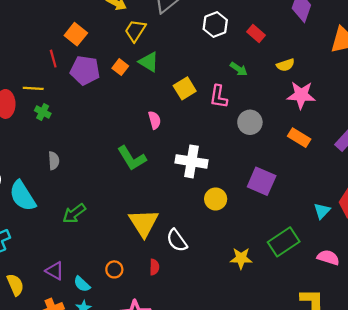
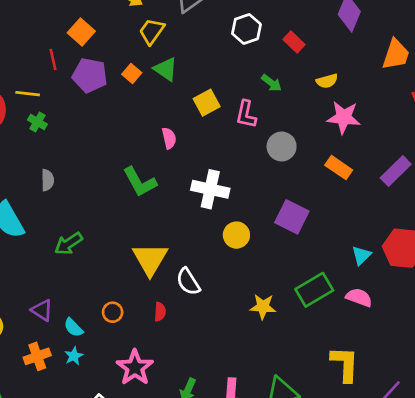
pink semicircle: (328, 258) -> (359, 297), moved

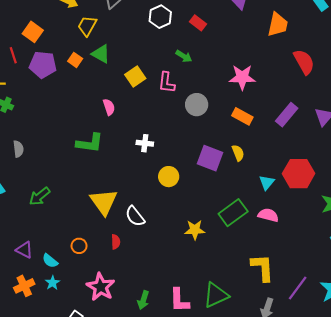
yellow semicircle: (327, 81) -> (238, 153), moved, turned -91
green L-shape: (140, 182) -> (90, 143), turned -48
white cross: (210, 189) -> (145, 143), size x0.6

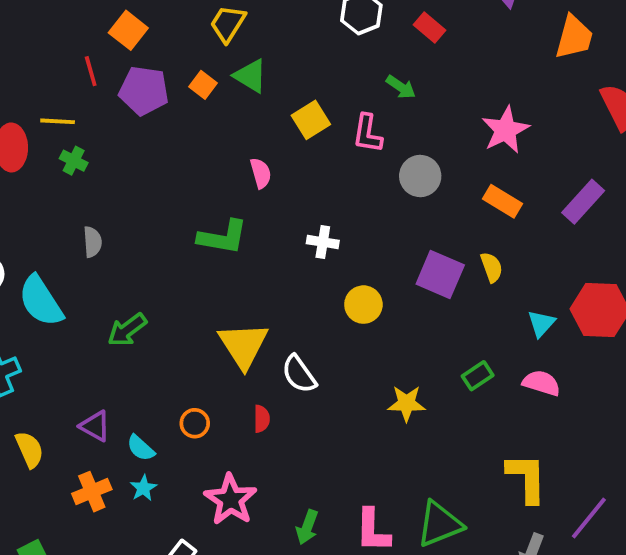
pink star: (242, 77) -> (505, 130), turned -30
green rectangle: (233, 213) -> (478, 376), size x0.6

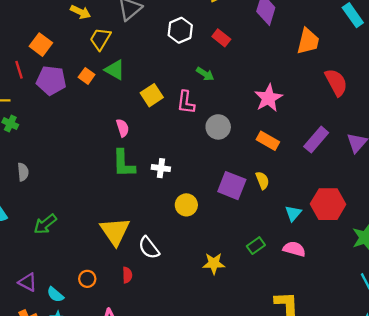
green L-shape: (223, 237) -> (124, 164), moved, turned 80

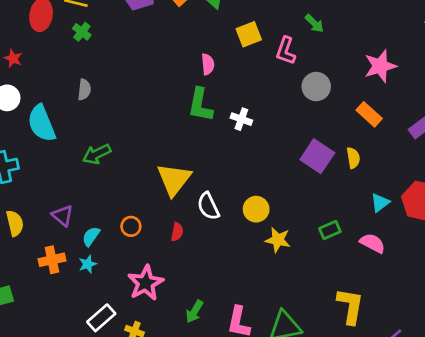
yellow circle: (186, 205) -> (256, 209), moved
cyan semicircle: (55, 295) -> (91, 236), turned 72

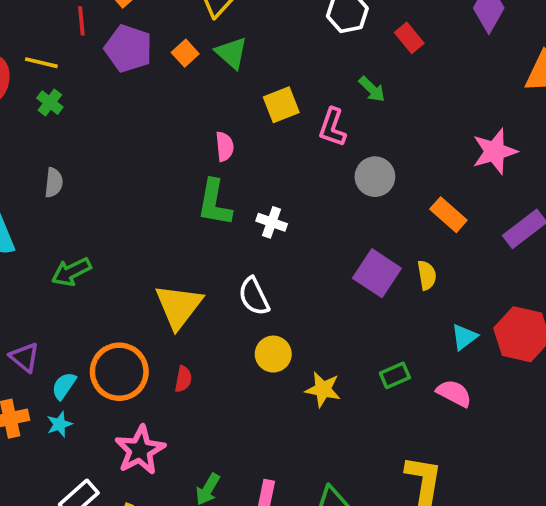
pink star: (380, 66) -> (495, 151), moved
white semicircle: (208, 206) -> (254, 296), moved
yellow circle: (256, 209) -> (273, 354), moved
orange circle: (131, 226) -> (119, 372), size x2.0

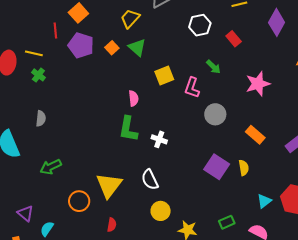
pink star: (495, 151) -> (258, 84), moved
orange circle: (119, 372) -> (79, 201), moved, size x0.7

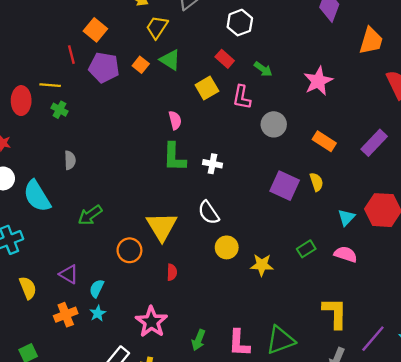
red rectangle: (234, 39) -> (225, 59), moved

